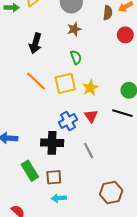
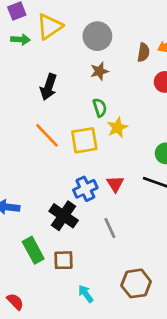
yellow star: (90, 88) -> (117, 128), moved
black cross: (52, 143) -> (64, 216), turned 30
cyan arrow: (59, 198) -> (86, 294), moved, turned 56

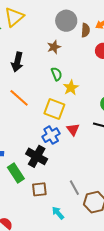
gray circle: (97, 36) -> (66, 21), moved
yellow square: (84, 140) -> (54, 109), moved, turned 35
gray line: (110, 228) -> (74, 188), moved
green rectangle: (33, 250) -> (16, 173), moved

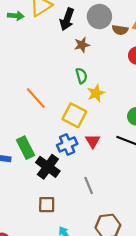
brown semicircle: (85, 30) -> (120, 30), turned 88
black arrow: (17, 62) -> (67, 19), moved
green rectangle: (16, 173) -> (25, 148), moved
gray line: (74, 188) -> (89, 185), moved

